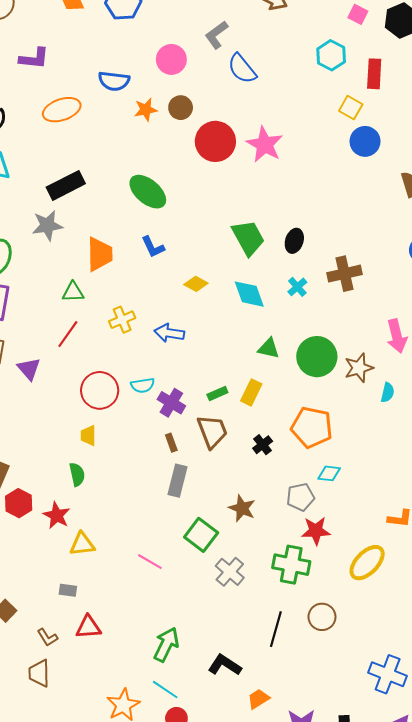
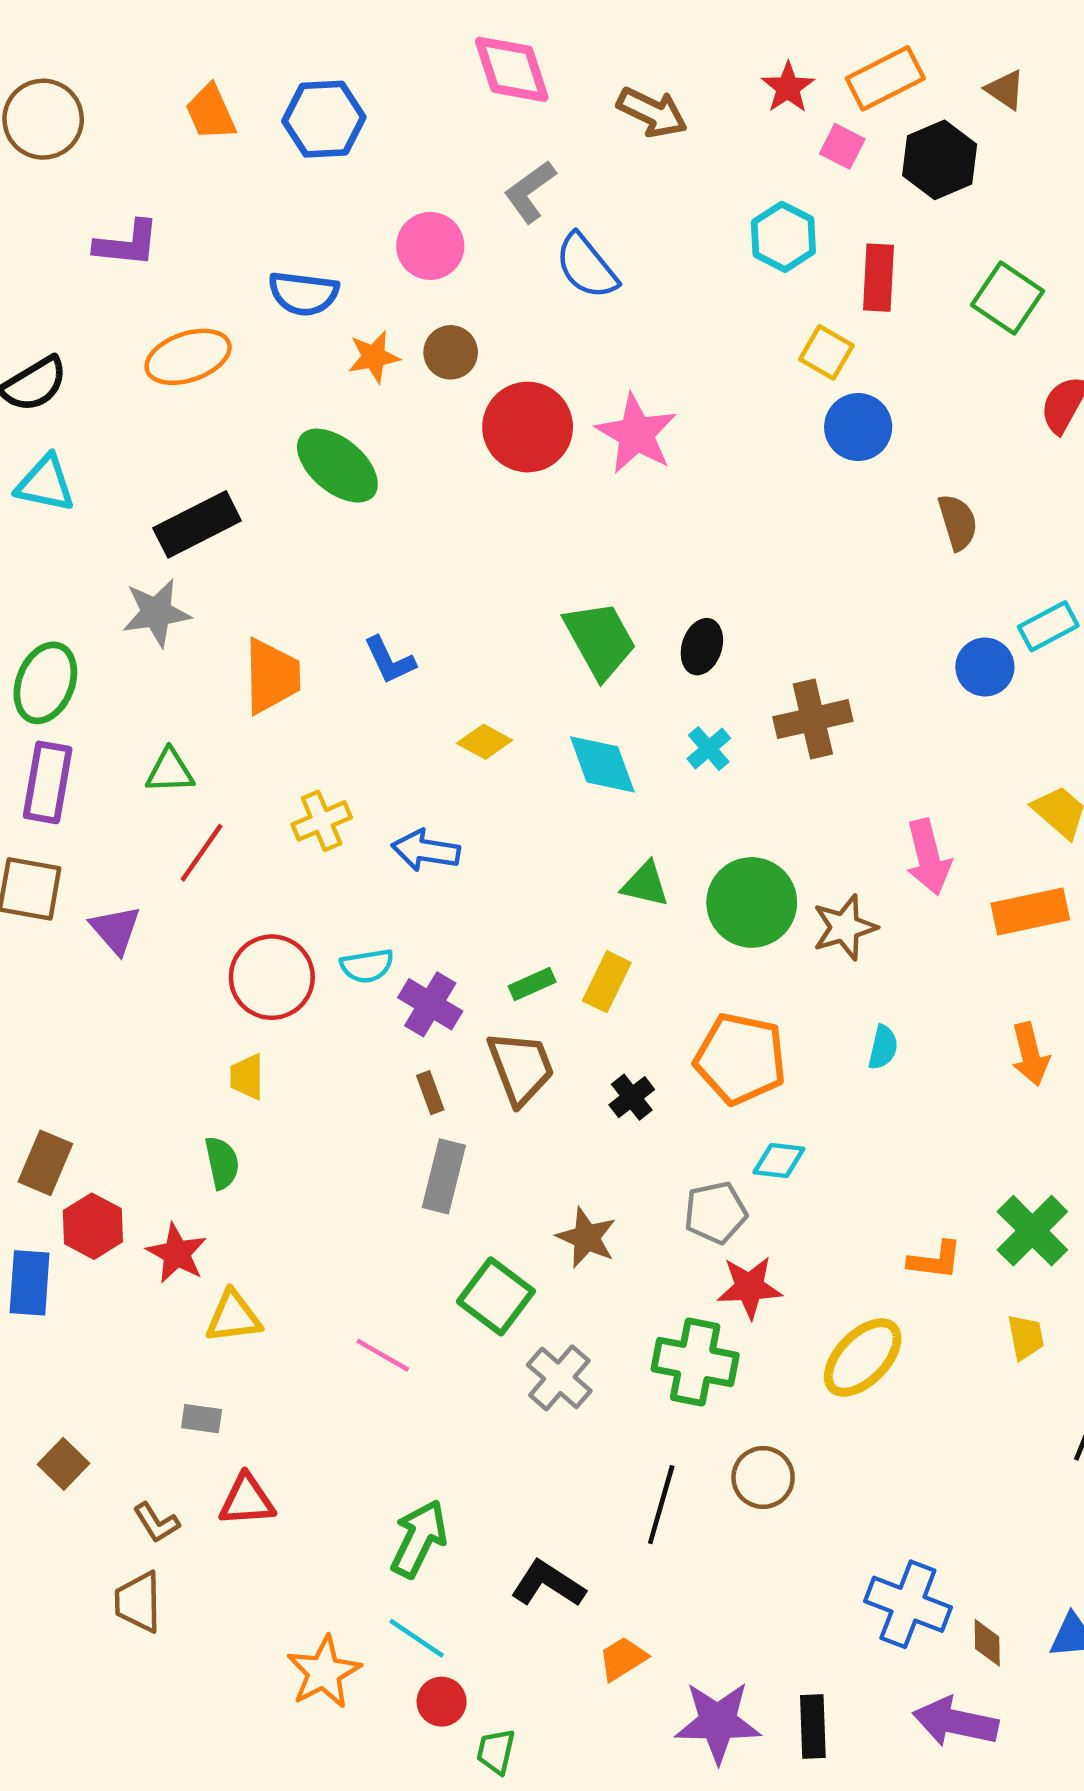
green ellipse: (148, 192) -> (337, 466), moved
green triangle: (73, 292) -> (170, 771), moved
cyan semicircle: (388, 392) -> (883, 1047), moved

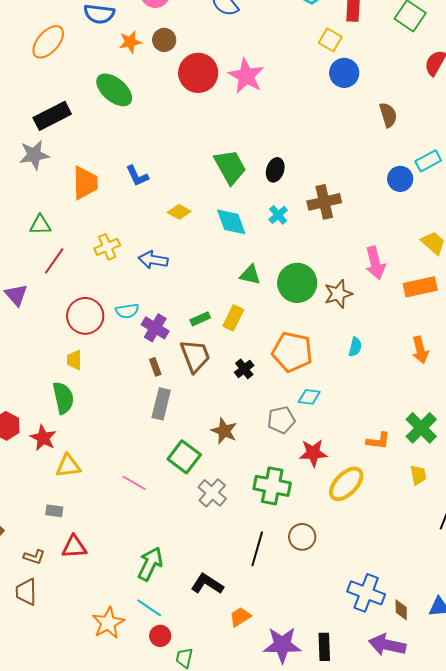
orange ellipse: (188, 357) -> (48, 42), turned -30
green semicircle: (222, 1163) -> (63, 398), size x1.4
red star: (749, 1287) -> (313, 453), moved
brown L-shape: (156, 1523) -> (34, 557), turned -40

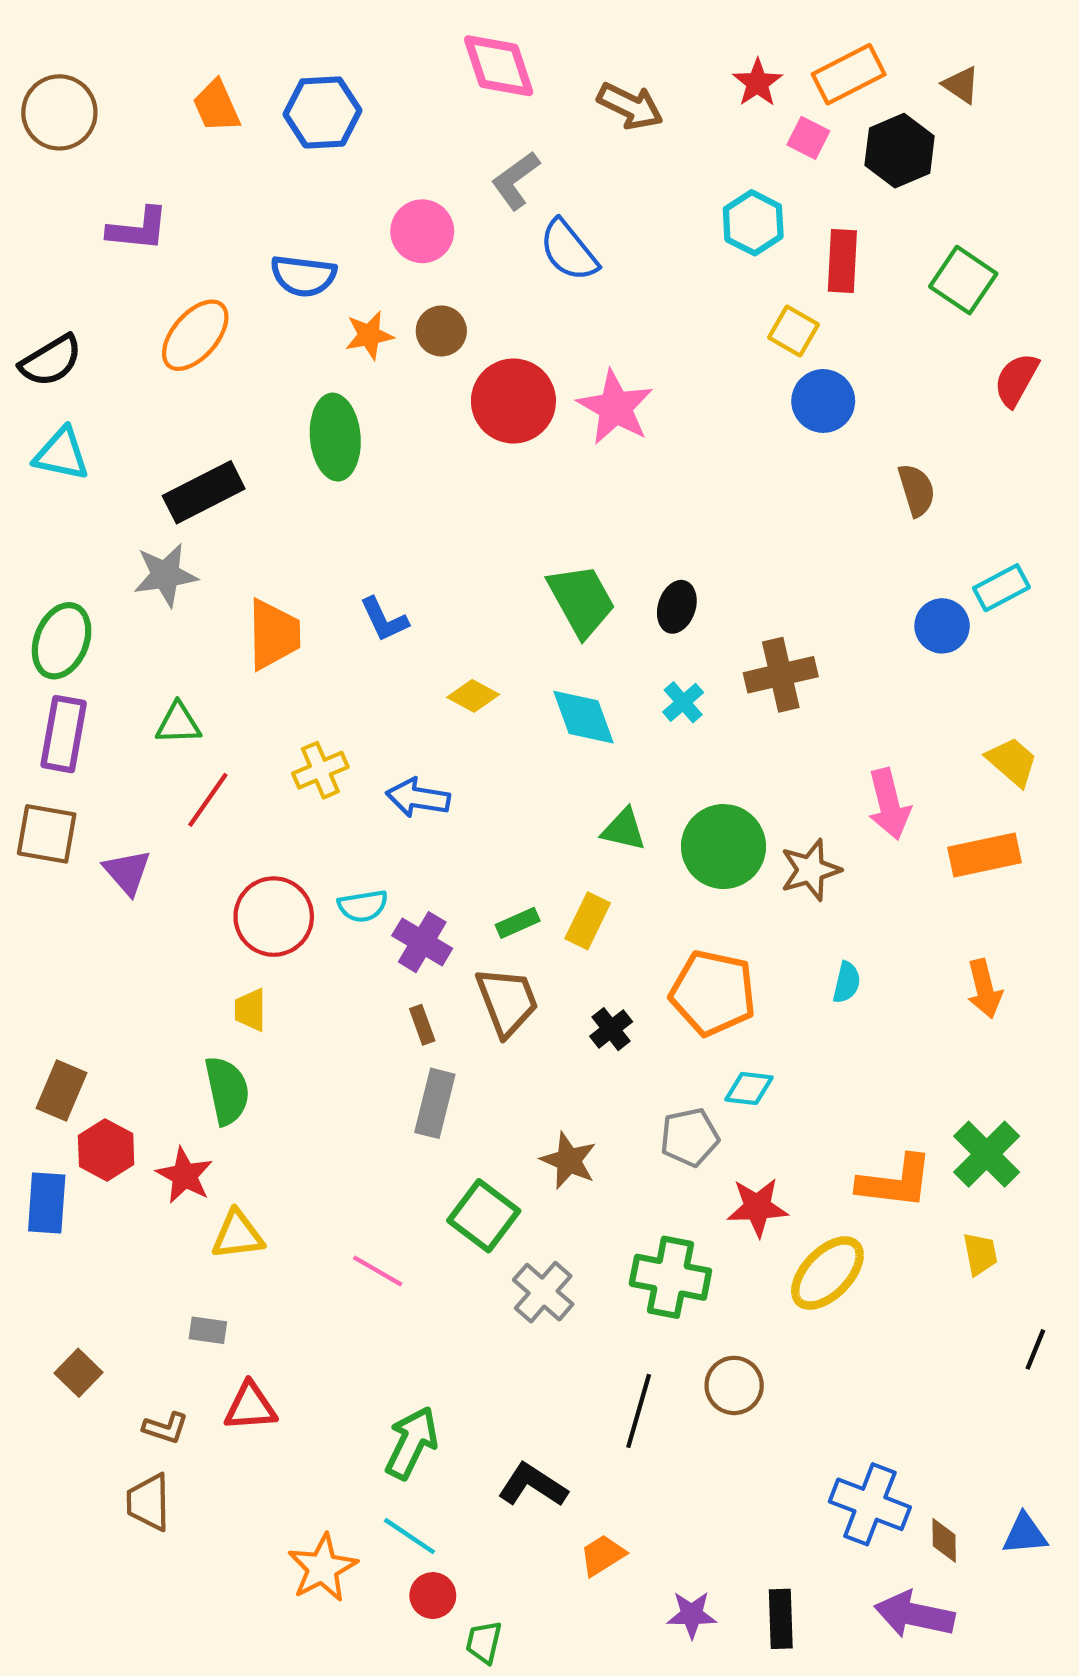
green ellipse: (114, 90) -> (335, 437), turned 45
orange L-shape: (378, 441) -> (895, 1182), size x1.5
purple star: (282, 645) -> (692, 1615), size x0.6

